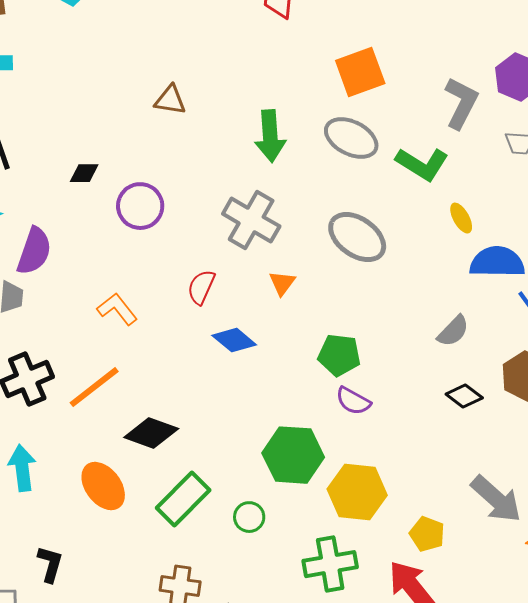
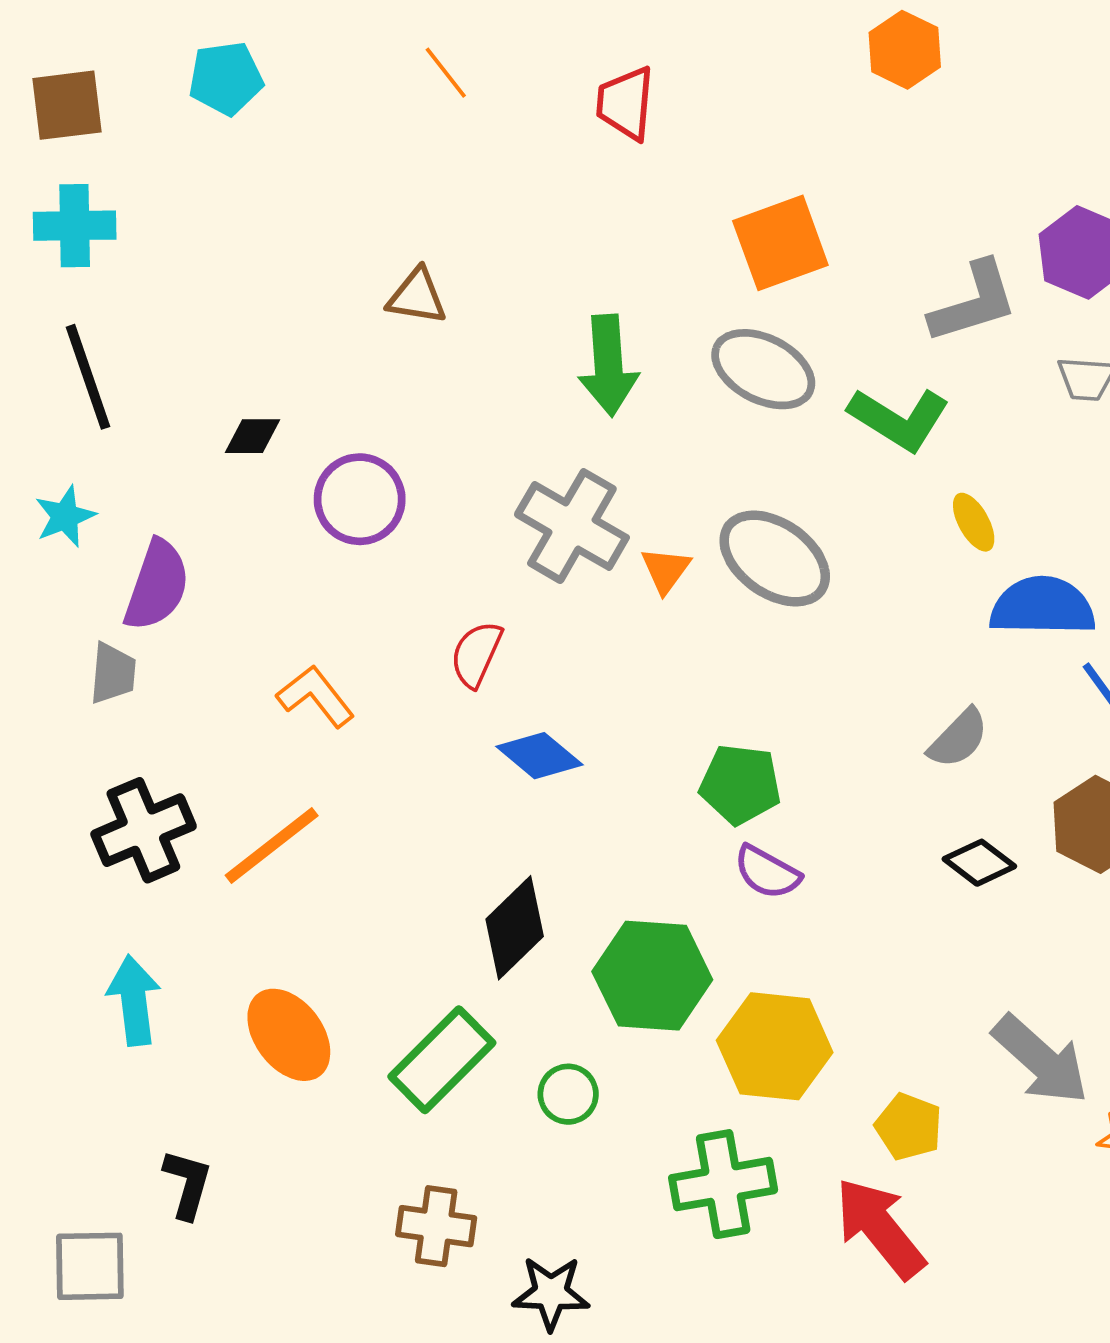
gray L-shape: (461, 103) -> (974, 302), turned 46
orange triangle: (282, 283) -> (666, 570), moved
black diamond: (151, 433) -> (515, 928), moved, turned -64

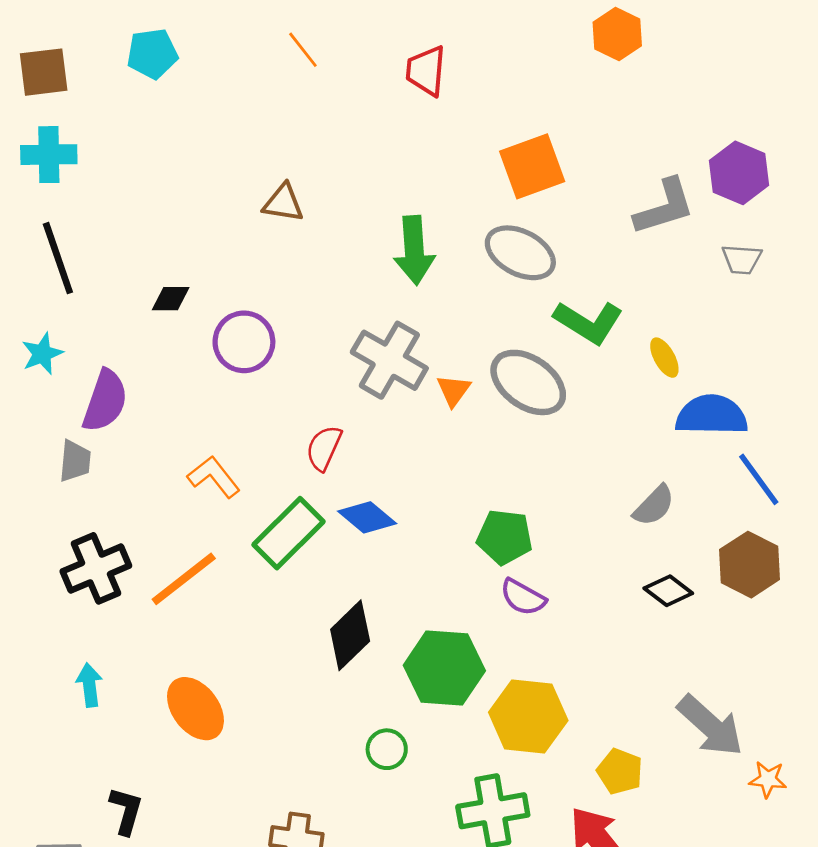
green L-shape: (899, 419) -> (588, 322), moved
cyan arrow: (134, 1000) -> (89, 685), size x0.7
green rectangle: (442, 1060) -> (288, 533), moved

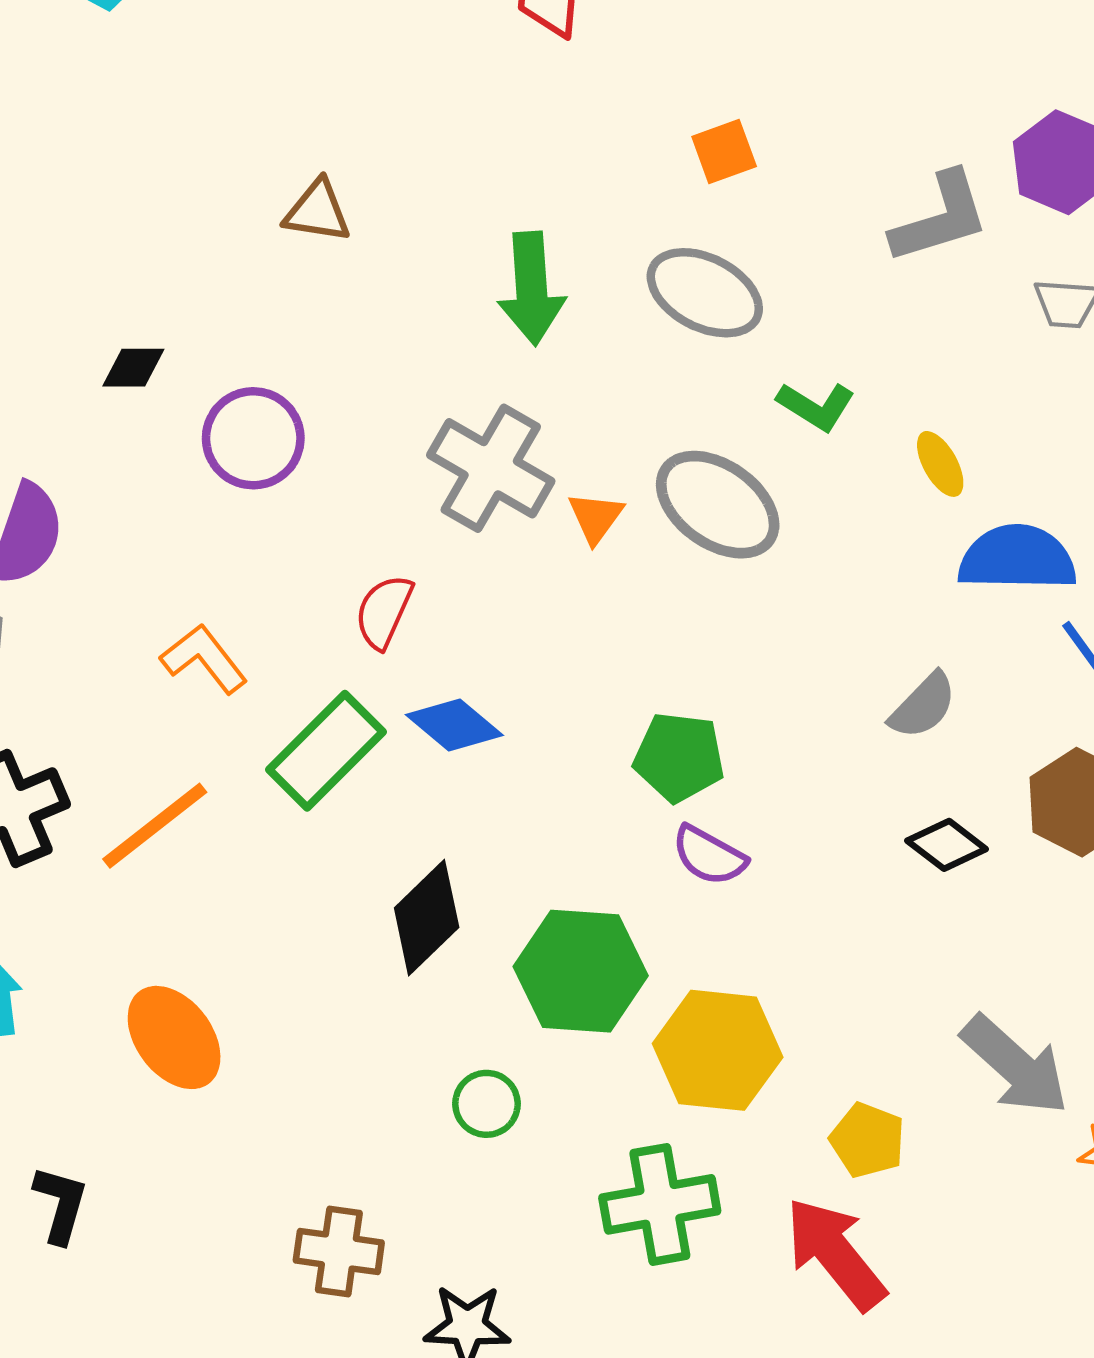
orange square: (532, 166) -> (724, 151), size x0.6
green L-shape: (588, 322) -> (816, 406), size x0.7

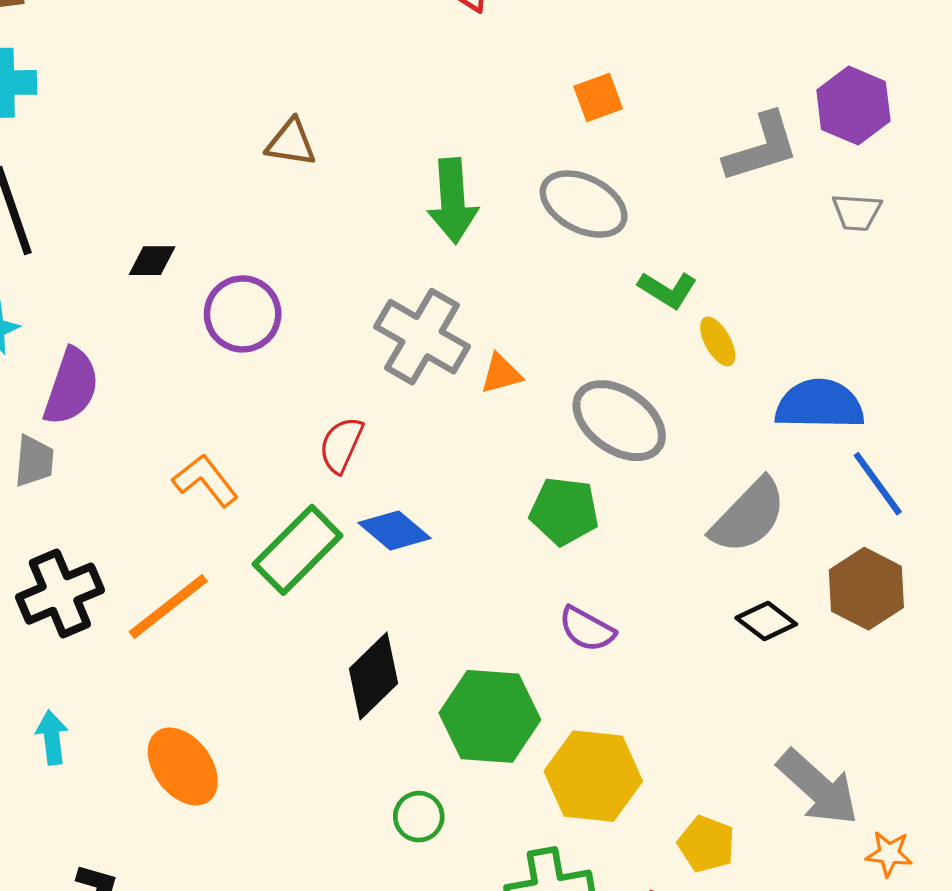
yellow ellipse: (940, 464) -> (718, 341), moved
gray ellipse: (718, 505) -> (619, 421), moved
orange triangle: (596, 517) -> (501, 374), turned 39
gray semicircle: (923, 706) -> (748, 516), size x1.5
green pentagon: (679, 757) -> (564, 511), moved

